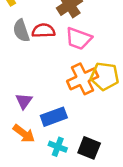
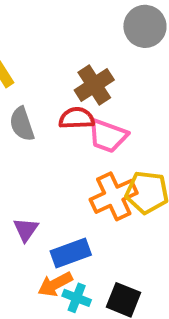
red semicircle: (43, 31) -> (77, 118), moved
orange arrow: (24, 134) -> (55, 284), moved, turned 115

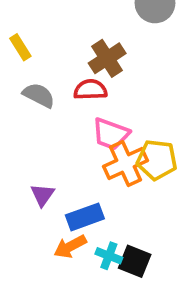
gray semicircle: (22, 124) -> (39, 95), turned 136
pink trapezoid: (108, 136) -> (111, 134), moved
cyan cross: (77, 298) -> (109, 256), moved

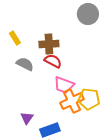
brown cross: (107, 58) -> (49, 44), moved, turned 30
red semicircle: (90, 90) -> (53, 61), turned 30

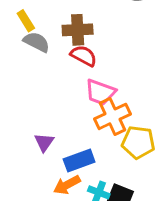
gray semicircle: (25, 64) -> (36, 42), moved
yellow pentagon: (89, 99) -> (138, 142), moved

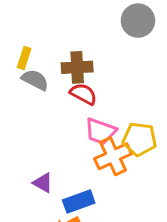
yellow rectangle: (26, 21) -> (24, 58), turned 50
purple triangle: (44, 142) -> (43, 183), turned -35
yellow pentagon: (138, 142) -> (140, 139), moved

